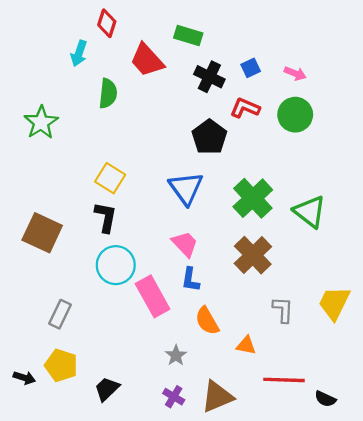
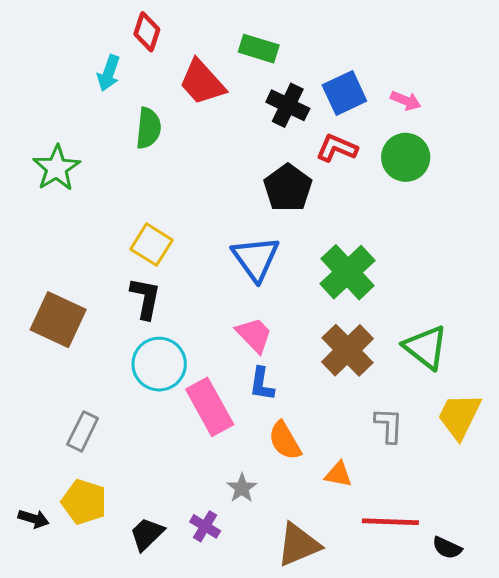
blue square: (251, 68) -> (344, 93), size x1.6
green triangle: (310, 212) -> (426, 347), moved
purple cross: (174, 397) -> (205, 526), moved

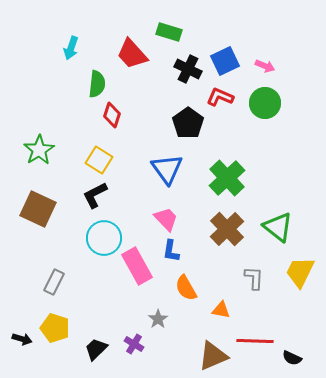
red diamond: (147, 32) -> (112, 115), moved
green star: (57, 168) -> (39, 150), moved
black L-shape: (145, 298) -> (95, 195), turned -128
brown triangle: (299, 545) -> (213, 356), moved

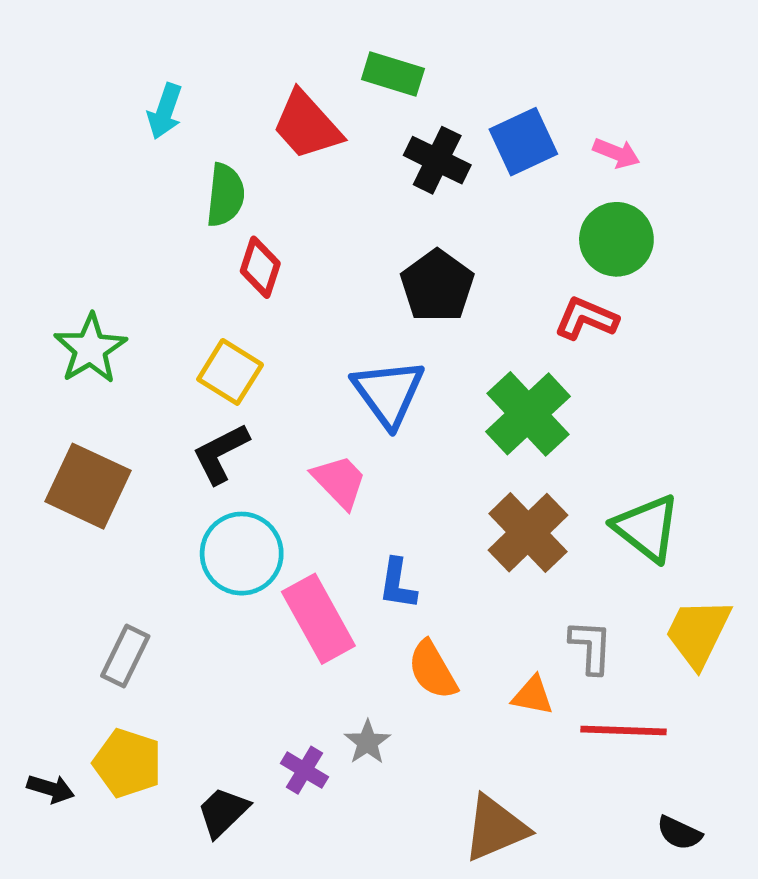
red L-shape: (220, 97) -> (586, 318), moved
pink trapezoid: (166, 219) -> (339, 481), moved
orange triangle: (221, 310) -> (533, 696), moved
red line: (255, 341) -> (623, 730), moved
purple cross: (134, 344) -> (305, 770), moved

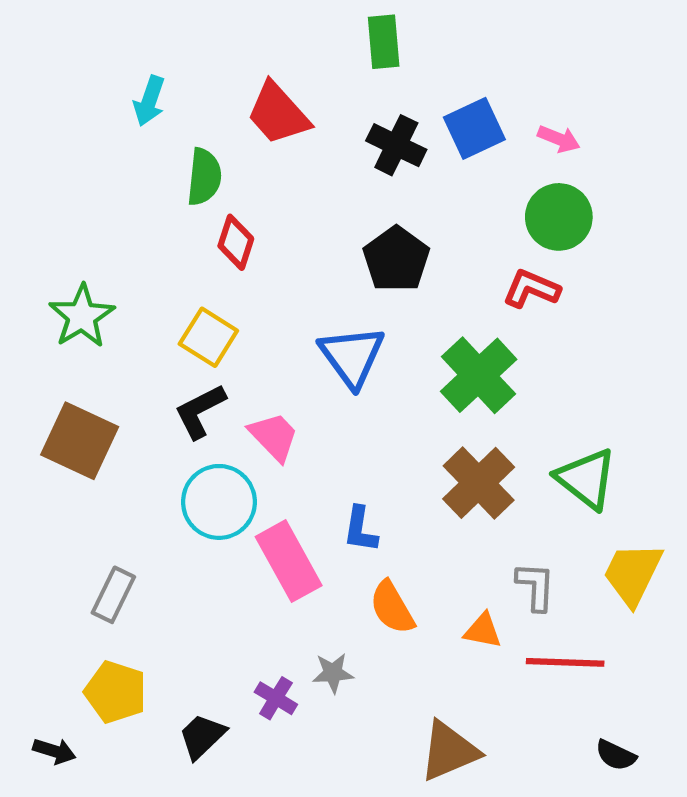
green rectangle: (393, 74) -> (384, 42), moved, turned 68
pink trapezoid: (339, 481) -> (274, 436), moved
gray star: (367, 742) -> (333, 673), turned 30
black arrow: (51, 789) -> (54, 751), moved

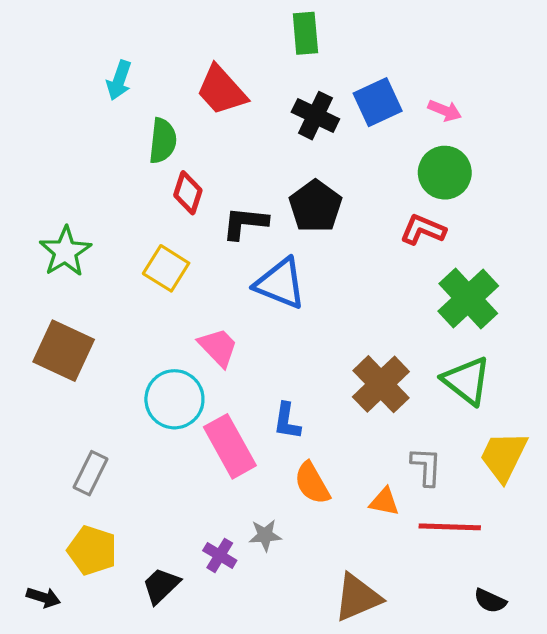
blue triangle: (352, 356) -> (280, 283), turned -32
green cross: (479, 375) -> (468, 299), moved
black L-shape: (200, 411) -> (245, 223), moved, turned 33

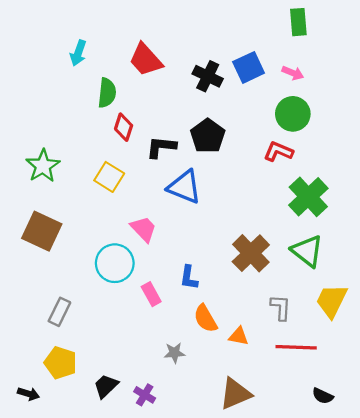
green rectangle: (305, 33) -> (298, 22), moved
pink rectangle: (230, 446) -> (151, 294), size x0.6
orange triangle: (384, 502) -> (239, 336), moved
purple cross: (220, 555) -> (145, 395), moved

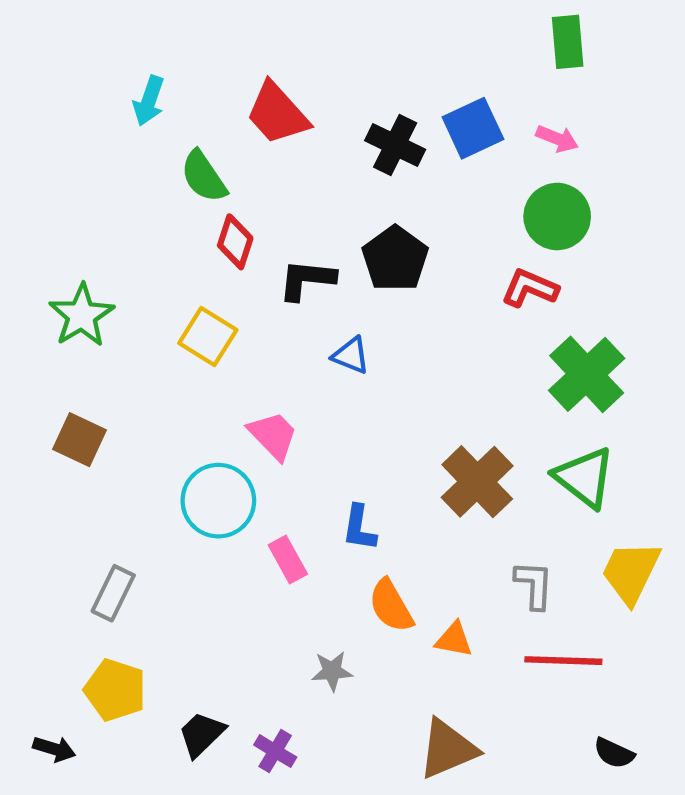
green semicircle: (107, 93) -> (204, 177), turned 140
blue triangle: (184, 187) -> (351, 355), size x0.6
brown square: (42, 231) -> (79, 440), size x0.7

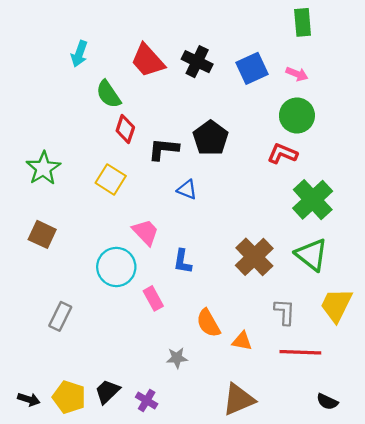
black cross: (395, 145) -> (197, 62), moved
blue L-shape: (359, 528) -> (182, 261), moved
yellow pentagon: (115, 690) -> (69, 397), moved

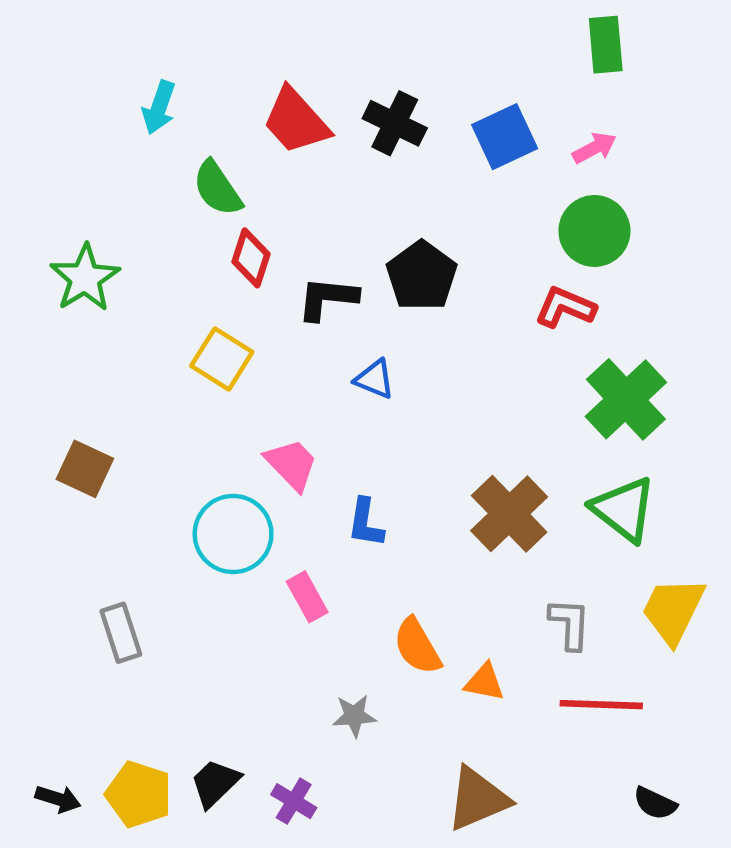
pink arrow: (297, 74) -> (594, 148), turned -50
green star: (43, 168) -> (85, 278), moved
gray rectangle: (60, 316) -> (121, 633), turned -44

